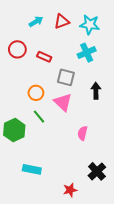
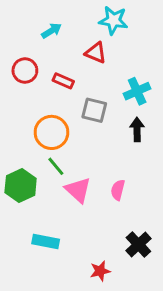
red triangle: (62, 22) -> (96, 53), moved, turned 42
cyan star: (90, 25) -> (113, 20), moved
cyan cross: (87, 53) -> (137, 91), moved
orange circle: (36, 93) -> (51, 132), size x1.5
pink triangle: (63, 102) -> (78, 190), moved

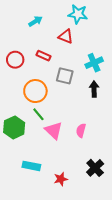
red circle: (25, 71) -> (15, 60), moved
red star: (100, 271) -> (61, 179), moved

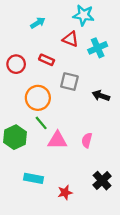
cyan cross: (94, 63) -> (98, 48), moved
black arrow: (94, 89) -> (101, 96), turned -70
pink triangle: (54, 130) -> (57, 140), turned -42

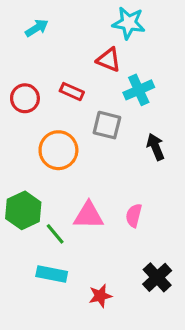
cyan arrow: (38, 23) -> (37, 28), moved
cyan cross: (98, 48) -> (139, 90), moved
black arrow: (101, 96) -> (156, 147), turned 49
green line: (41, 123) -> (55, 234), moved

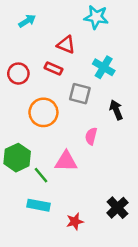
red triangle: (109, 60) -> (66, 45), moved
cyan cross: (139, 90) -> (104, 67), turned -35
pink semicircle: (134, 215) -> (91, 136), moved

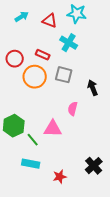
red triangle: (66, 45) -> (50, 21), moved
cyan cross: (104, 67) -> (69, 43), moved
orange circle: (43, 112) -> (35, 77), moved

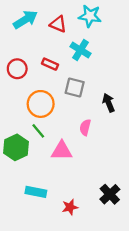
cyan arrow: (22, 17) -> (25, 20), size x1.5
orange circle: (35, 77) -> (41, 104), moved
green line: (33, 140) -> (38, 131), moved

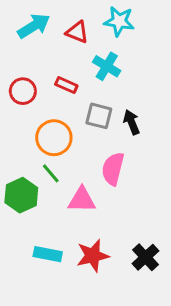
black arrow: (109, 103) -> (132, 122), moved
pink semicircle: (85, 127) -> (113, 169), size x1.5
red star: (70, 207) -> (93, 256), moved, size x1.5

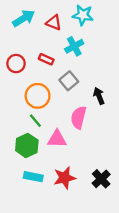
cyan cross: (107, 66) -> (74, 46), turned 30
gray square: (99, 116) -> (69, 81), turned 36
black arrow: (132, 122) -> (99, 96), moved
green hexagon: (21, 195) -> (27, 145), moved

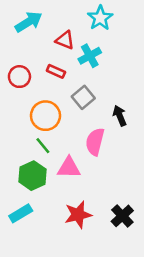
cyan star: (83, 15) -> (100, 18), turned 30
red triangle: (54, 23) -> (65, 40), moved
cyan rectangle: (33, 177) -> (21, 213), moved, turned -42

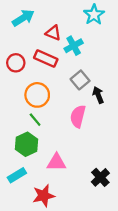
cyan star: (100, 18) -> (94, 15), moved
red rectangle: (56, 71) -> (46, 59), size x1.5
gray square: (83, 97) -> (80, 80), moved
pink triangle: (69, 168) -> (56, 162), moved
red star: (78, 215) -> (44, 196), moved

